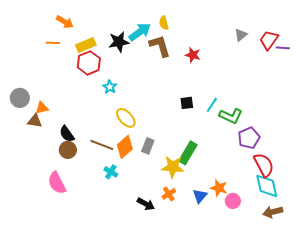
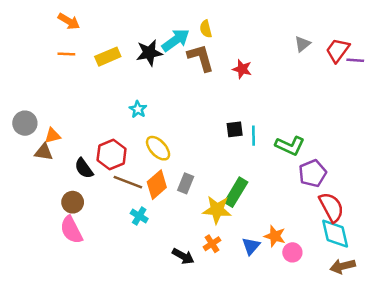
orange arrow: (65, 22) -> (69, 21), moved
red hexagon: (89, 63) -> (112, 154), moved
cyan line: (212, 105) -> (253, 136), moved, turned -35
brown circle: (68, 150) -> (73, 202), moved

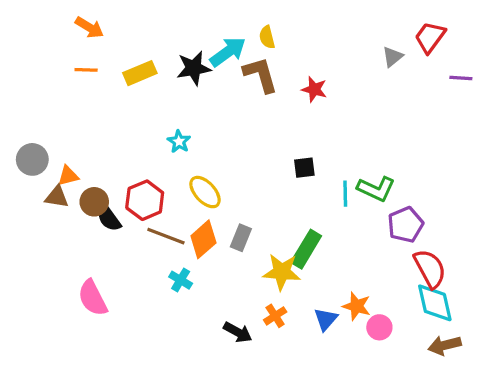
red trapezoid: (338, 50) -> (430, 37), moved
cyan line: (253, 136) -> (345, 194), moved
brown circle: (73, 202) -> (94, 202), moved

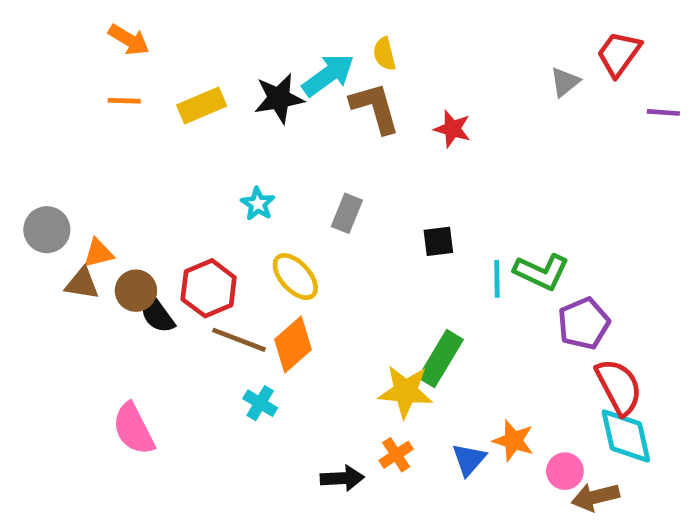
gray rectangle: (241, 238) -> (347, 213), moved
pink circle: (379, 327) -> (565, 471), moved
black arrow: (238, 332) -> (342, 478), turned -32
brown arrow: (445, 345) -> (595, 497), moved

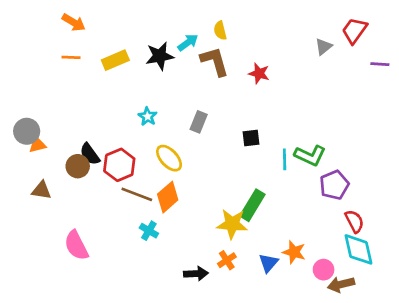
cyan arrow: (328, 75) -> (188, 43), size x0.7
orange triangle: (98, 253) -> (37, 145), moved
brown triangle: (82, 284) -> (41, 190), moved
black semicircle: (157, 314) -> (90, 154), moved
red semicircle: (619, 387) -> (354, 221), size x0.7

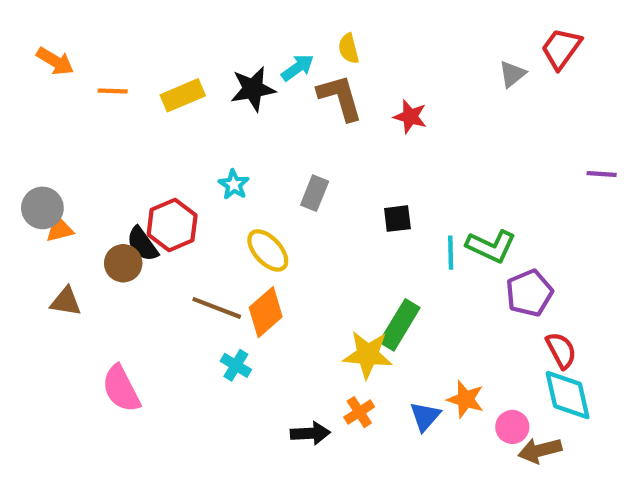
orange arrow: (74, 22) -> (55, 61), moved
purple line: (380, 64) -> (602, 174), moved
red hexagon: (119, 165) -> (172, 225), moved

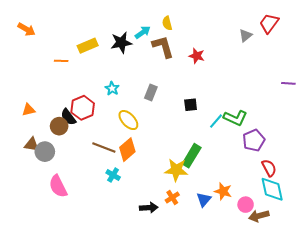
orange line: (113, 91) -> (61, 61), moved
gray circle: (42, 208) -> (45, 152), moved
cyan line: (451, 253) -> (216, 121), turned 42

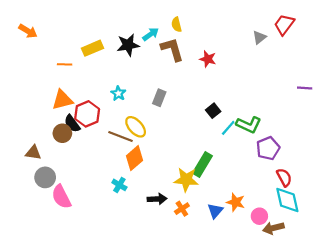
black square: (191, 105) -> (213, 111), moved, turned -32
orange triangle: (29, 110) -> (62, 100), moved, size x1.5
brown line: (104, 148) -> (121, 136), moved
gray circle: (45, 152) -> (45, 177), moved
black arrow: (149, 208) -> (157, 199), moved

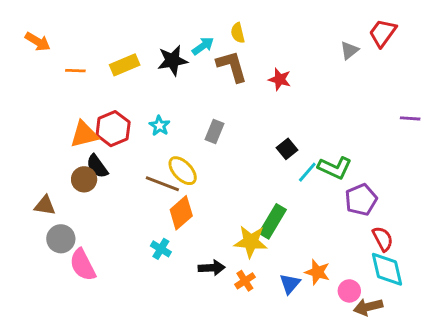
orange line: (65, 64) -> (75, 71), moved
red hexagon: (87, 114) -> (113, 129), moved

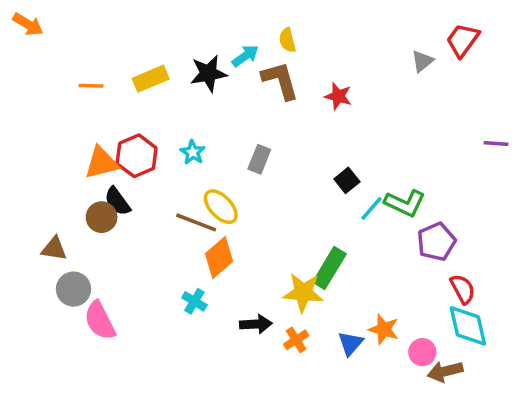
orange arrow: (38, 42) -> (28, 24), moved

